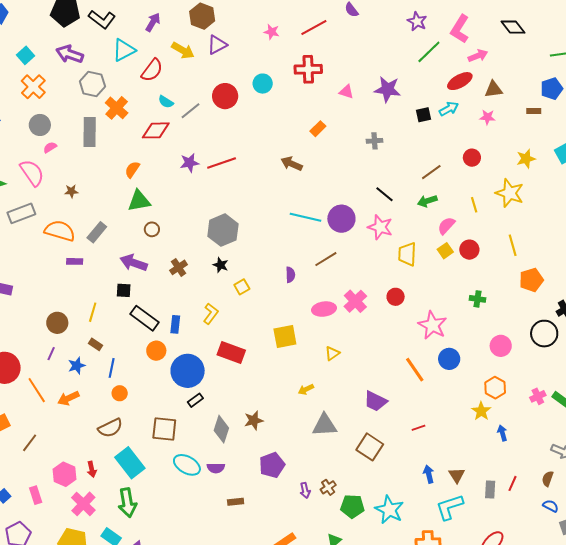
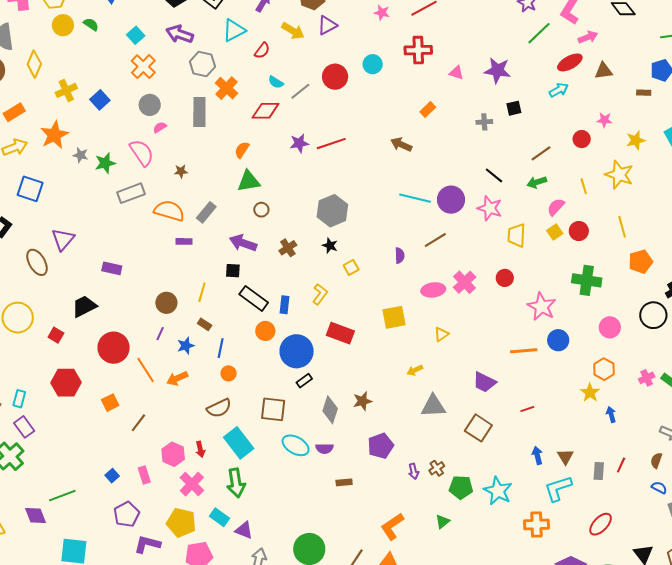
red semicircle: (152, 70) -> (262, 51), size x0.7
black square: (424, 115) -> (514, 108), moved
pink star: (487, 117) -> (604, 120), moved
green cross: (477, 299) -> (587, 280), size x1.8
orange line: (415, 370) -> (524, 351), turned -60

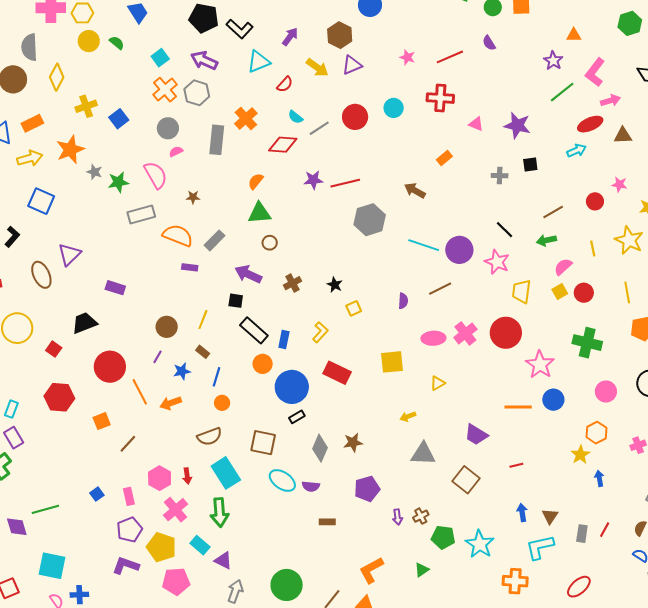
gray hexagon: (202, 64) -> (197, 93), moved
gray hexagon: (332, 211) -> (370, 220), moved
red circle: (505, 278) -> (506, 333), size x1.8
purple pentagon: (127, 514) -> (129, 530), moved

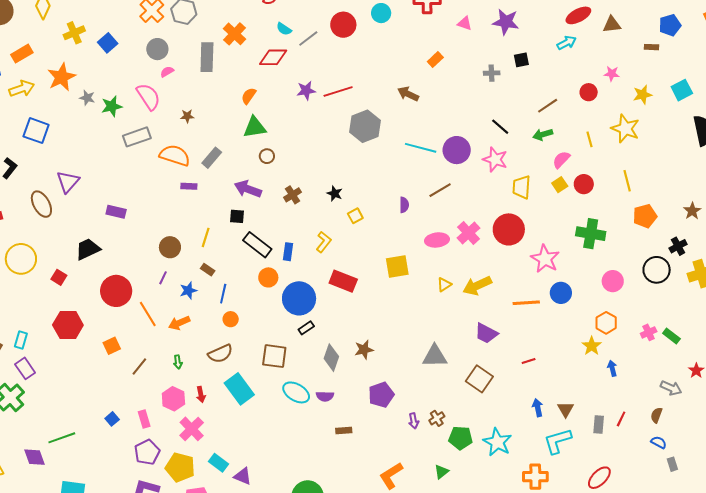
yellow arrow: (408, 417) -> (477, 286), moved, size x1.8
green arrow: (220, 512) -> (178, 362), moved, size x0.5

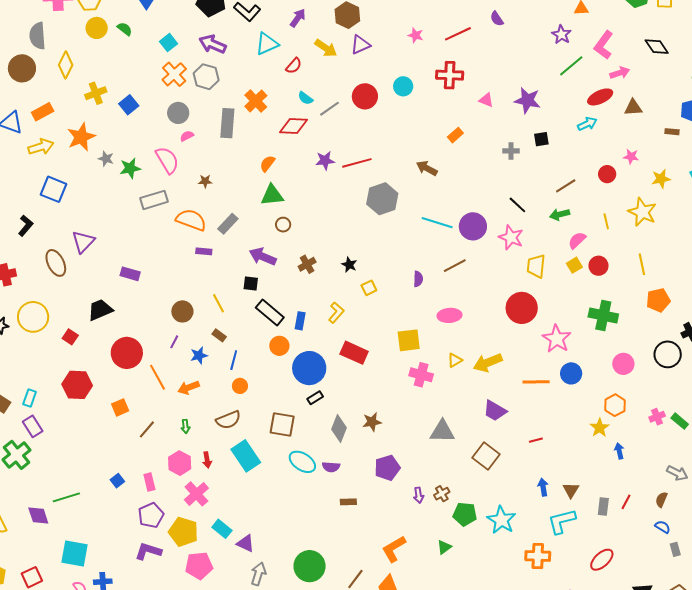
pink cross: (468, 233) -> (421, 375), moved, turned -35
yellow line: (206, 237) -> (219, 303), turned -48

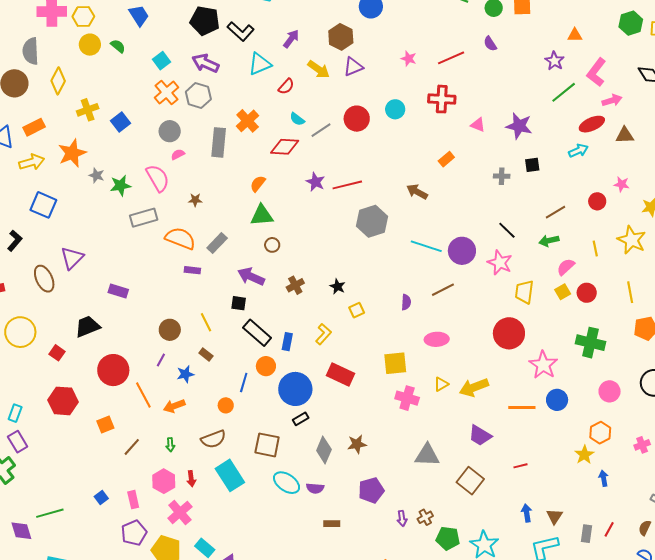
purple star: (325, 161) -> (315, 182), turned 30
blue line: (234, 360) -> (244, 382), moved

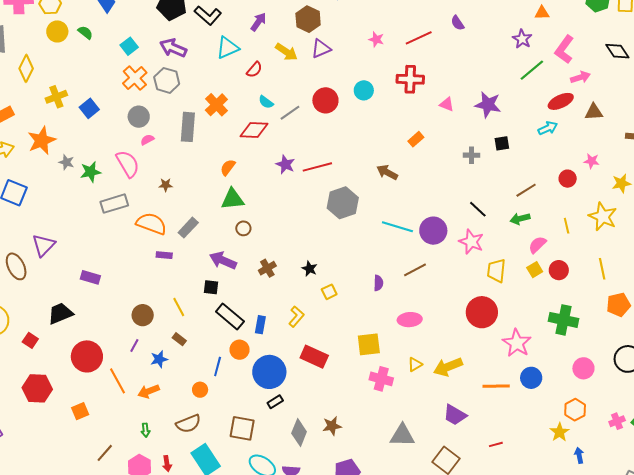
brown line: (132, 447) -> (105, 453), moved

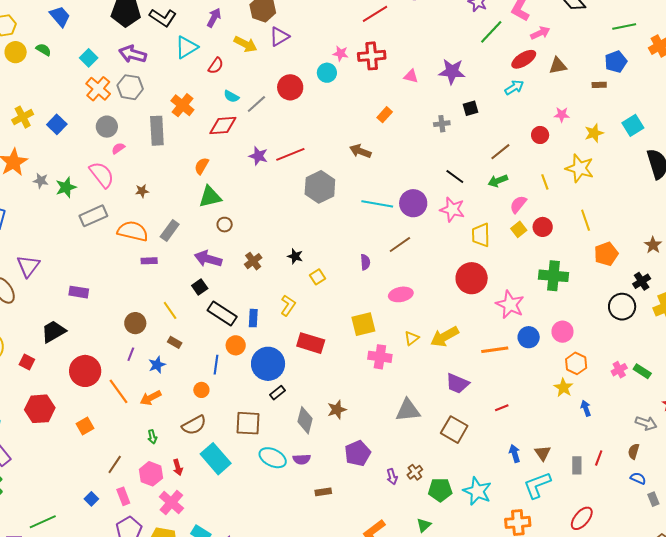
pink star: (376, 39) -> (341, 53), moved
black square: (211, 287) -> (200, 287), turned -35
pink circle: (583, 368) -> (562, 332), moved

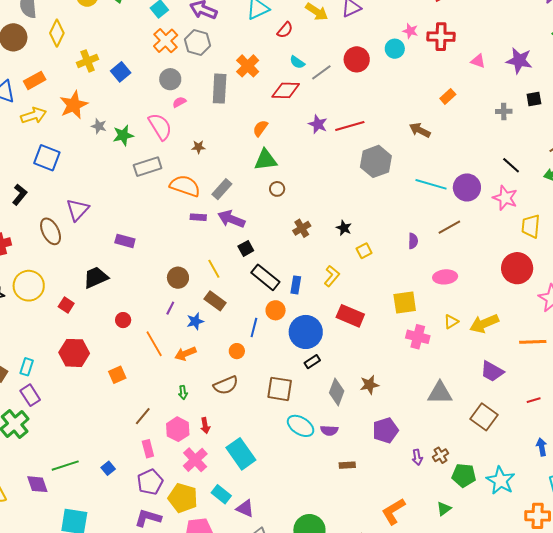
purple arrow: (208, 259) -> (231, 219), moved
brown rectangle: (175, 342) -> (215, 301), size x1.5
red circle: (85, 371) -> (123, 320), size x0.5
cyan rectangle: (216, 459) -> (241, 454), moved
blue square: (91, 499) -> (108, 468), moved

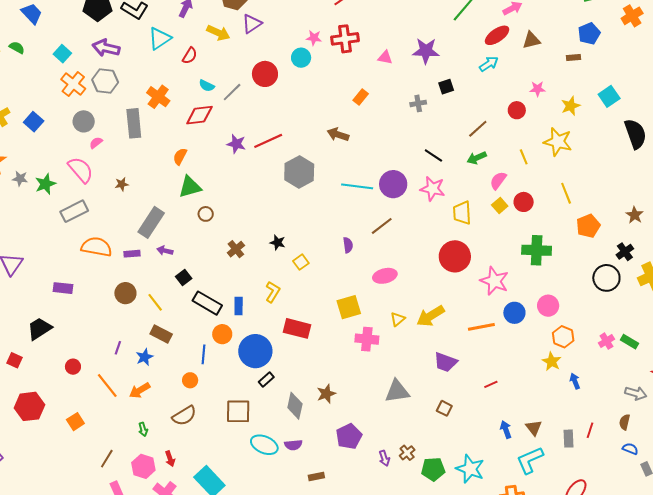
orange semicircle: (185, 186) -> (97, 247), moved
gray rectangle: (222, 189) -> (151, 222), size x1.4
purple arrow: (231, 219) -> (165, 251), size x0.6
brown circle: (178, 278) -> (125, 293), moved
brown square: (484, 417) -> (444, 408), size x0.6

